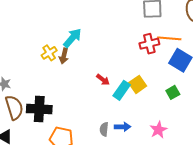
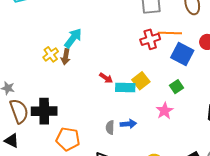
cyan rectangle: (122, 90) -> (125, 88), turned 60
pink star: (158, 130) -> (165, 111), moved

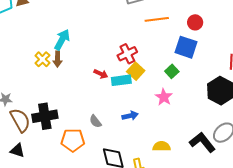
red cross: (150, 39) -> (127, 54), moved
blue square: (182, 54) -> (186, 47), moved
gray semicircle: (110, 127) -> (95, 121), moved, turned -32

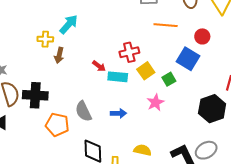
yellow cross: (42, 59) -> (45, 39), turned 35
brown arrow: (58, 59) -> (59, 55), moved
yellow square: (136, 71) -> (146, 71), moved
gray semicircle: (95, 121) -> (83, 111), size x1.5

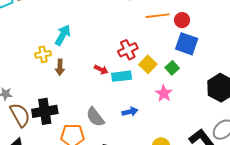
red circle: (202, 36) -> (182, 20), moved

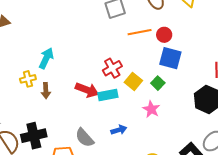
red arrow: (101, 70) -> (87, 90), size x1.6

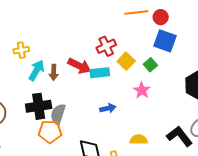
cyan arrow: (46, 58) -> (36, 70), moved
brown arrow: (46, 91) -> (54, 72), moved
black cross: (34, 136) -> (39, 106), moved
gray semicircle: (85, 138) -> (58, 114), moved, turned 55

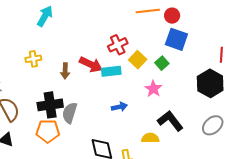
yellow cross: (21, 50) -> (33, 59), moved
cyan arrow: (36, 70) -> (45, 16), moved
orange pentagon: (50, 132) -> (48, 131), moved
black L-shape: (180, 136) -> (170, 121), moved

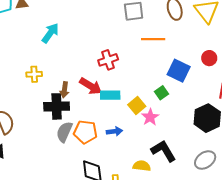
red circle: (172, 16) -> (209, 58), moved
red cross: (118, 45) -> (108, 60), moved
yellow square: (138, 60) -> (137, 105), moved
black cross: (50, 105) -> (57, 106), moved
orange pentagon: (48, 131) -> (85, 132), moved

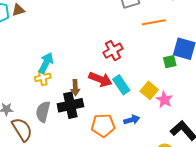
cyan arrow: (50, 33) -> (46, 63), moved
green square: (161, 93) -> (170, 62), moved, turned 32
cyan rectangle: (110, 95) -> (121, 85), turned 66
gray semicircle: (64, 132) -> (43, 112), moved

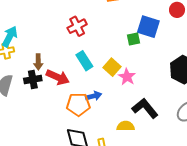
red arrow: (100, 79) -> (58, 77), moved
black cross: (70, 105) -> (33, 79), size x0.7
orange pentagon: (103, 125) -> (78, 104), moved

